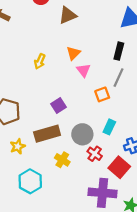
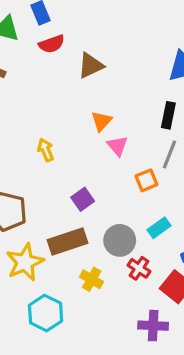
yellow arrow: (40, 61) -> (46, 150), moved, turned 136
cyan rectangle: (109, 127) -> (159, 228), turned 32
yellow star: (18, 146) -> (25, 262), size x1.6
purple cross: (103, 193) -> (153, 326), size x0.7

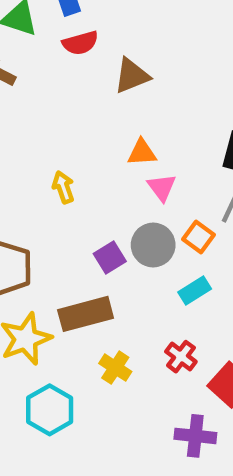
orange triangle: (101, 121) -> (142, 152), turned 40
orange square: (146, 180) -> (198, 237), turned -35
cyan rectangle: (159, 228) -> (195, 290), moved
gray circle: (120, 240) -> (153, 245), moved

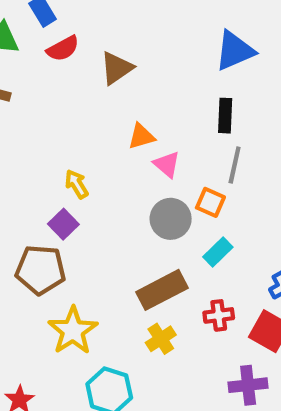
purple square: (110, 258) -> (63, 224), moved
brown rectangle: (86, 314) -> (162, 290), moved
red cross: (181, 357) -> (219, 315), turned -32
yellow cross: (115, 368) -> (161, 339), turned 36

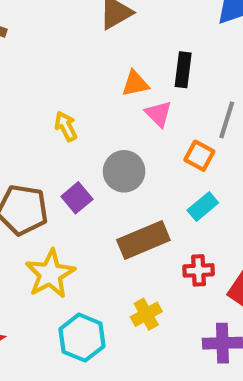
black rectangle: (225, 116) -> (183, 70), moved
gray circle: (171, 219) -> (124, 171), moved
purple square: (63, 224) -> (77, 198), moved
yellow cross: (161, 339) -> (146, 314), moved

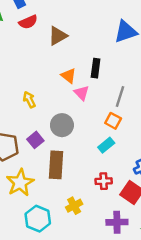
orange triangle: (135, 84) -> (68, 76), turned 49
orange square: (199, 156) -> (113, 121), moved
brown rectangle: (143, 240) -> (56, 165), moved, turned -64

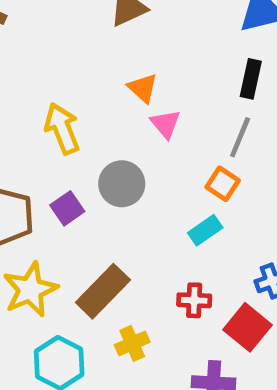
black rectangle: (96, 68) -> (251, 79), moved
yellow arrow: (29, 100) -> (62, 128), size x1.5
brown rectangle: (56, 165) -> (103, 291), moved, turned 36

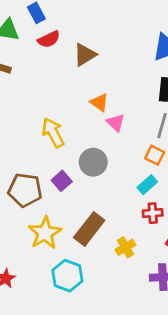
red cross: (194, 300) -> (153, 213), moved
yellow cross: (132, 343) -> (125, 247), moved

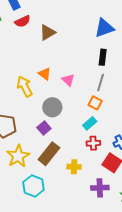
orange triangle: (99, 102) -> (45, 74), moved
purple square: (62, 181) -> (44, 128), moved
yellow cross: (125, 247) -> (74, 167), turned 32

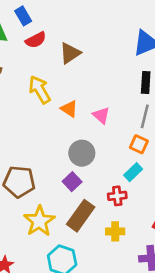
yellow arrow: (25, 86) -> (40, 90), moved
red cross: (93, 143) -> (117, 196), moved

